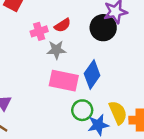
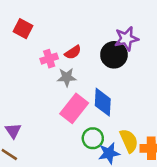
blue diamond: (92, 74) -> (103, 102), turned -32
pink rectangle: (64, 81) -> (74, 108), turned -64

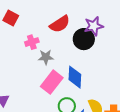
red semicircle: (73, 52) -> (60, 24), moved, size x1.5

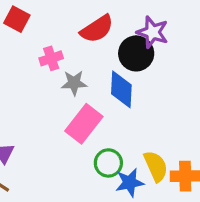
purple star: (94, 26) -> (153, 32), turned 30
blue diamond: (75, 77) -> (121, 89), moved

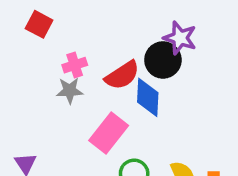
red semicircle: (97, 29) -> (122, 75), moved
gray star: (74, 83) -> (70, 91), moved

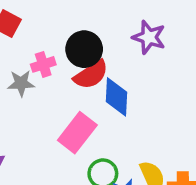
black circle: (163, 60) -> (84, 49), moved
gray star: (70, 91) -> (21, 83), moved

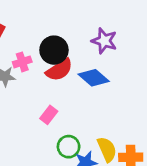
blue diamond: (117, 97) -> (94, 78), moved, turned -52
pink rectangle: (77, 133) -> (49, 115), size x0.6

